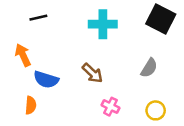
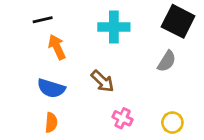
orange arrow: (23, 55) -> (57, 47), moved
gray semicircle: (149, 68) -> (167, 61), moved
orange semicircle: (31, 105) -> (51, 123), moved

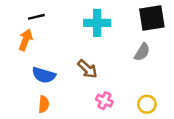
black square: (178, 21) -> (152, 18), turned -36
orange arrow: (57, 47) -> (25, 40), moved, turned 45

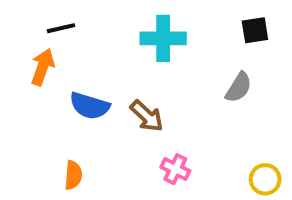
black square: (152, 18) -> (255, 30), size x0.6
blue semicircle: (44, 75) -> (90, 106), moved
yellow circle: (147, 104) -> (265, 179), moved

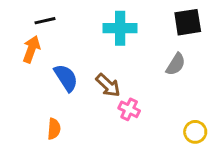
black square: (255, 30) -> (188, 22), size x1.4
blue semicircle: (90, 106) -> (66, 78), turned -140
pink cross: (175, 169) -> (129, 109), moved

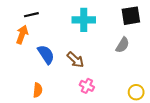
pink cross: (129, 109) -> (87, 86), moved

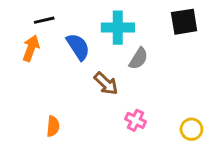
gray semicircle: (123, 45) -> (138, 59), moved
blue semicircle: (46, 54) -> (78, 47), moved
pink cross: (87, 86) -> (135, 120), moved

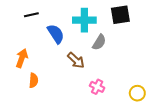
black square: (184, 22) -> (120, 15), moved
orange arrow: (31, 48) -> (22, 58), moved
orange semicircle: (53, 126) -> (34, 80), moved

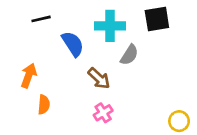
pink cross: (97, 87) -> (103, 113), moved, turned 32

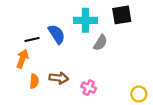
black line: (41, 19) -> (32, 40), moved
brown arrow: (99, 78) -> (59, 78), moved, turned -36
pink cross: (103, 113) -> (89, 88), moved, turned -32

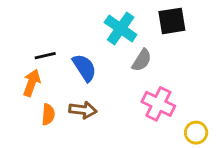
cyan cross: (85, 20) -> (121, 28), turned 35
blue semicircle: (57, 34) -> (84, 68), moved
pink cross: (89, 88) -> (158, 104), moved, size x1.5

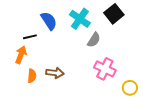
black square: (172, 21) -> (114, 14), turned -30
blue semicircle: (84, 68) -> (49, 21), moved

